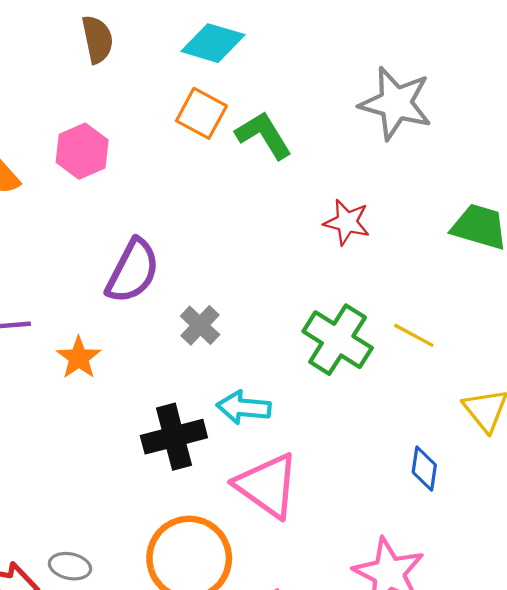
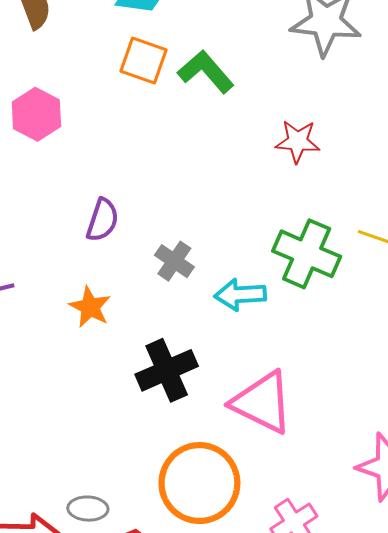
purple semicircle: (133, 271) -> (102, 220), size x0.7
orange star: (79, 358) -> (90, 307), moved
cyan arrow: (244, 407) -> (240, 295), moved

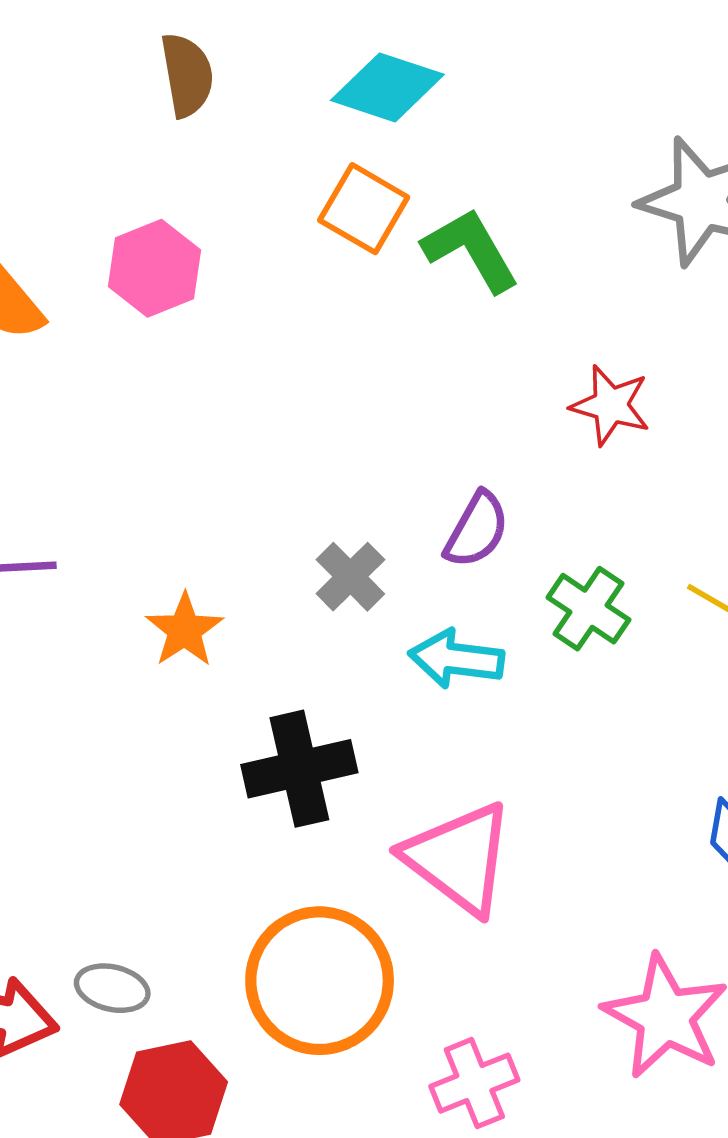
purple semicircle: (102, 220) -> (477, 530), moved
green cross: (307, 254) -> (588, 609), size x0.7

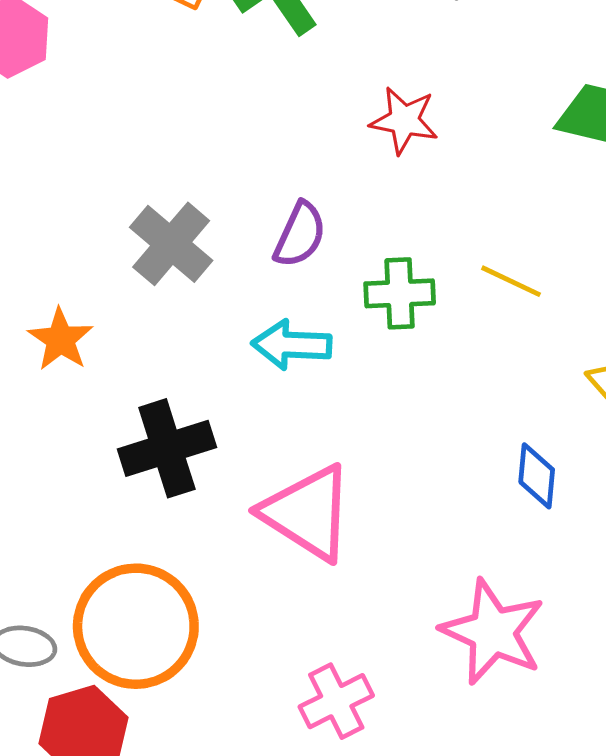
gray cross: (350, 577) -> (171, 244), moved, size x1.4
green cross: (588, 609) -> (400, 293), turned -32
orange circle: (320, 981) -> (136, 626), moved

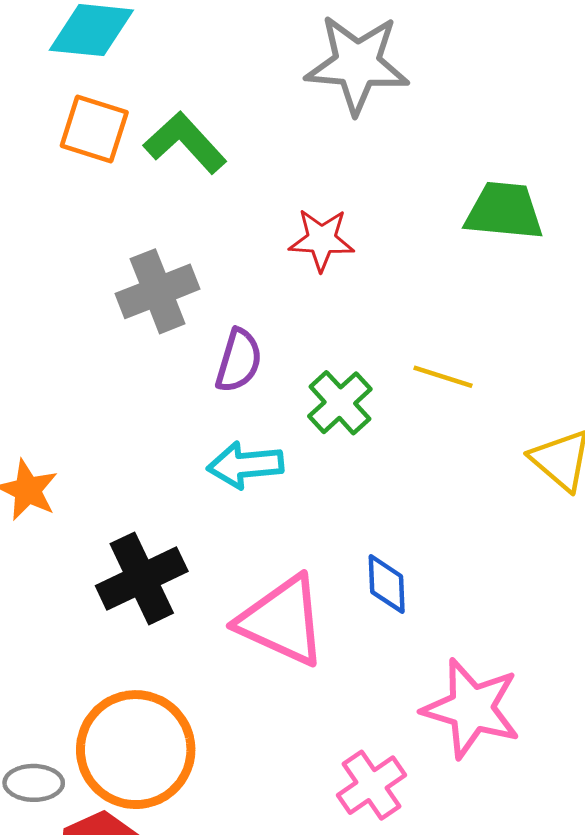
gray cross: (171, 244) -> (158, 291), moved, turned 36
green cross: (400, 293) -> (340, 403), turned -32
blue diamond: (537, 476) -> (387, 584), moved
pink cross: (336, 701) -> (371, 785), moved

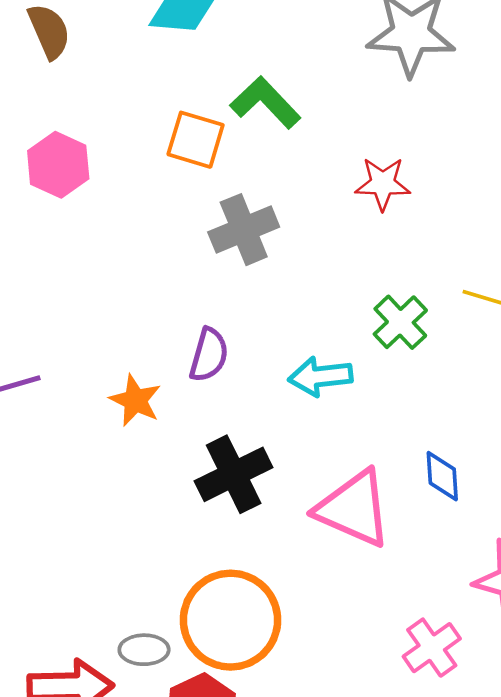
orange square: (94, 129) -> (196, 140), moved
purple semicircle: (239, 361) -> (209, 355), moved

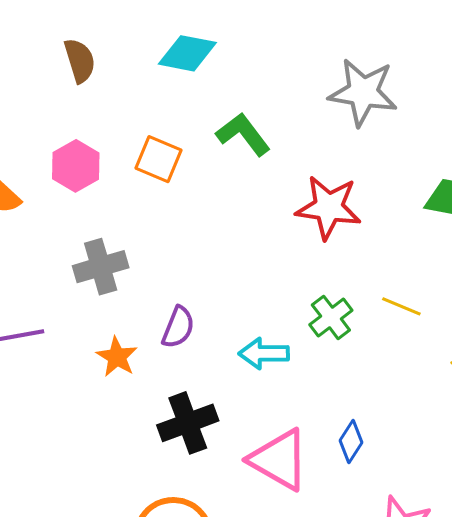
orange square: (196, 140) -> (159, 159), moved
red star: (383, 184) -> (329, 207), size x1.5
gray cross: (244, 230) -> (101, 267), moved
blue diamond: (442, 476) -> (351, 442), turned 30

